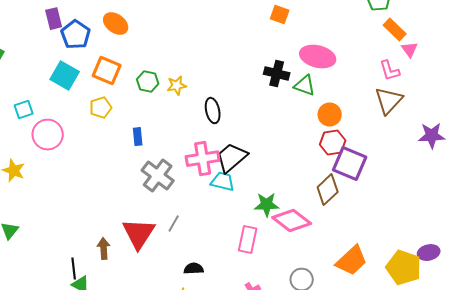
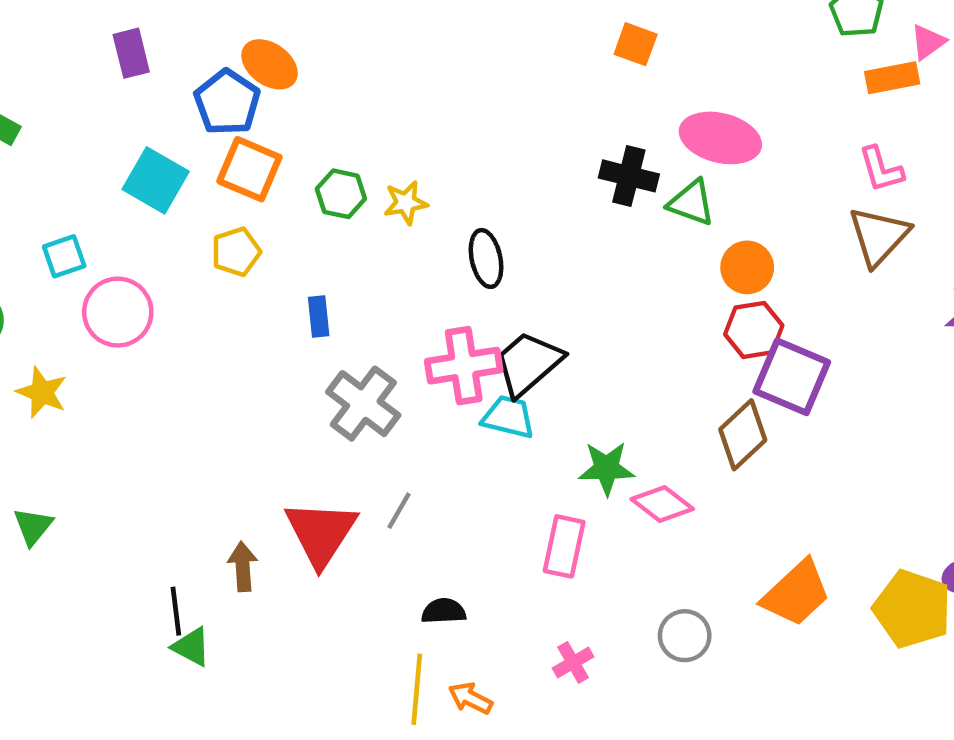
orange rectangle: (395, 30) -> (892, 78), turned -55
blue pentagon: (76, 35) -> (227, 102), moved
pink triangle: (410, 50) -> (928, 42), moved, turned 30
pink diamond: (292, 221) -> (662, 504), size x0.7

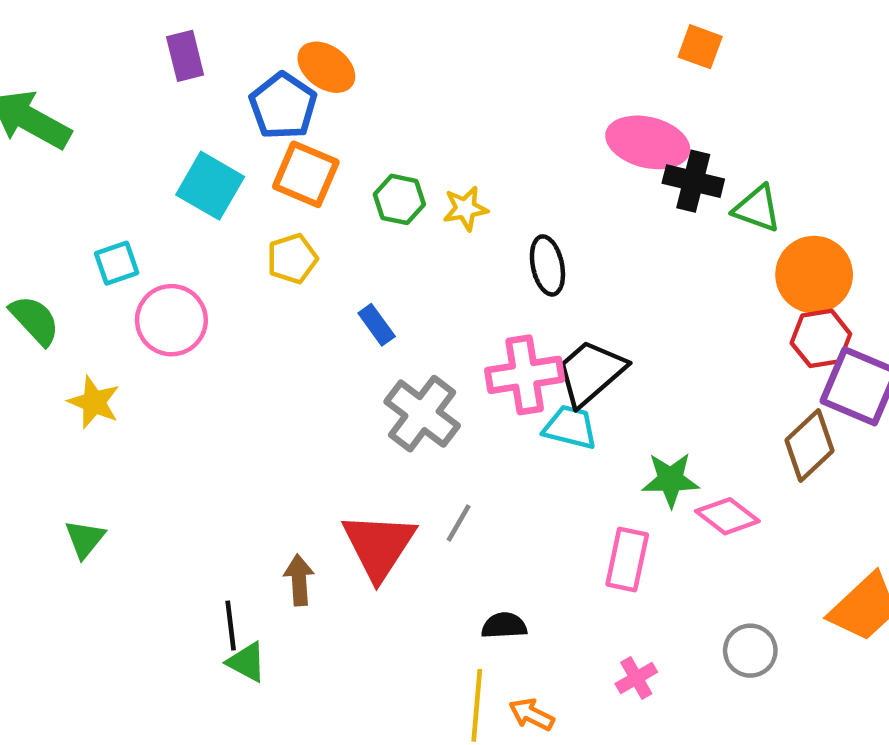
pink ellipse: (720, 138) -> (648, 142), moved
orange circle: (747, 267) -> (814, 275), size x1.4
blue rectangle: (319, 317) -> (377, 325), turned -30

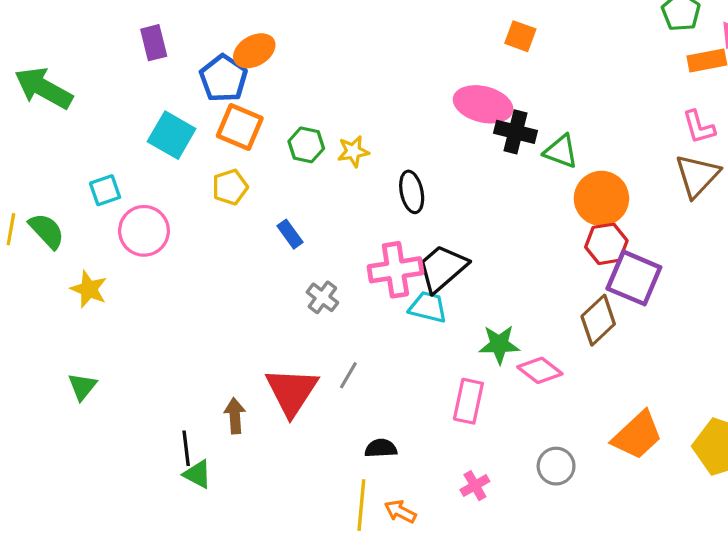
orange ellipse: (326, 67) -> (254, 51), turned -66
gray cross: (422, 414) -> (322, 297), size x0.6

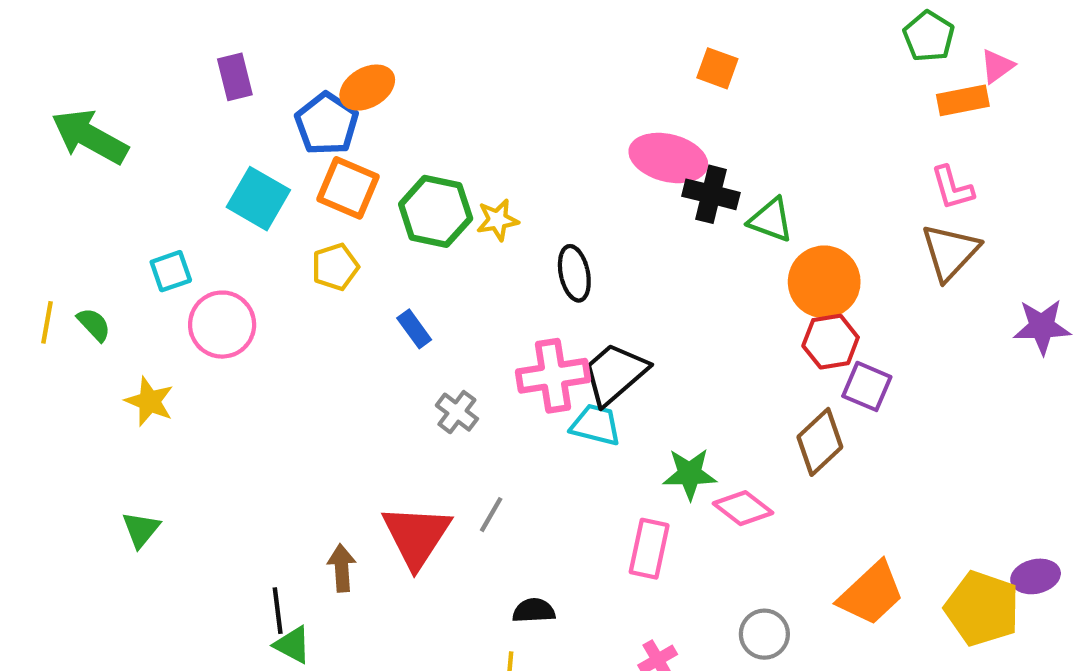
green hexagon: (306, 145) -> (436, 211), size x1.5
green semicircle: (47, 231) -> (94, 325), size x0.7
purple square: (634, 278) -> (867, 386), size x0.7

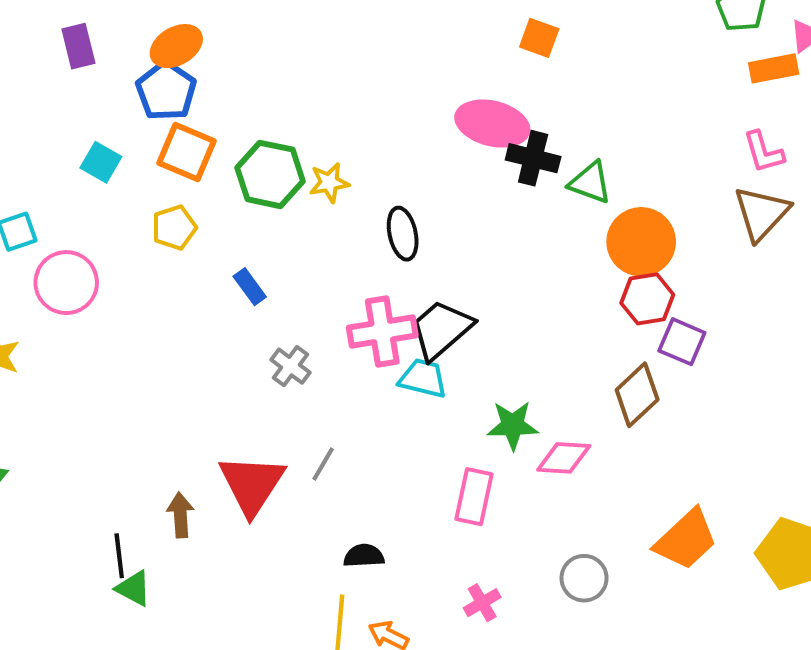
orange ellipse: (367, 88) -> (176, 46), moved
cyan square: (258, 199) -> (101, 162), size x0.7
pink diamond: (743, 508) -> (564, 458), turned -34

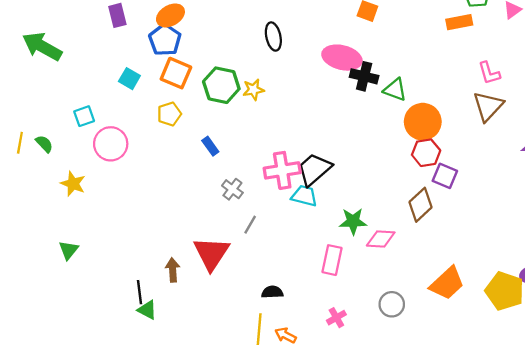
orange rectangle: (774, 68) -> (459, 22), moved
black ellipse: (403, 234) -> (273, 36), moved
gray line: (323, 464) -> (250, 225), moved

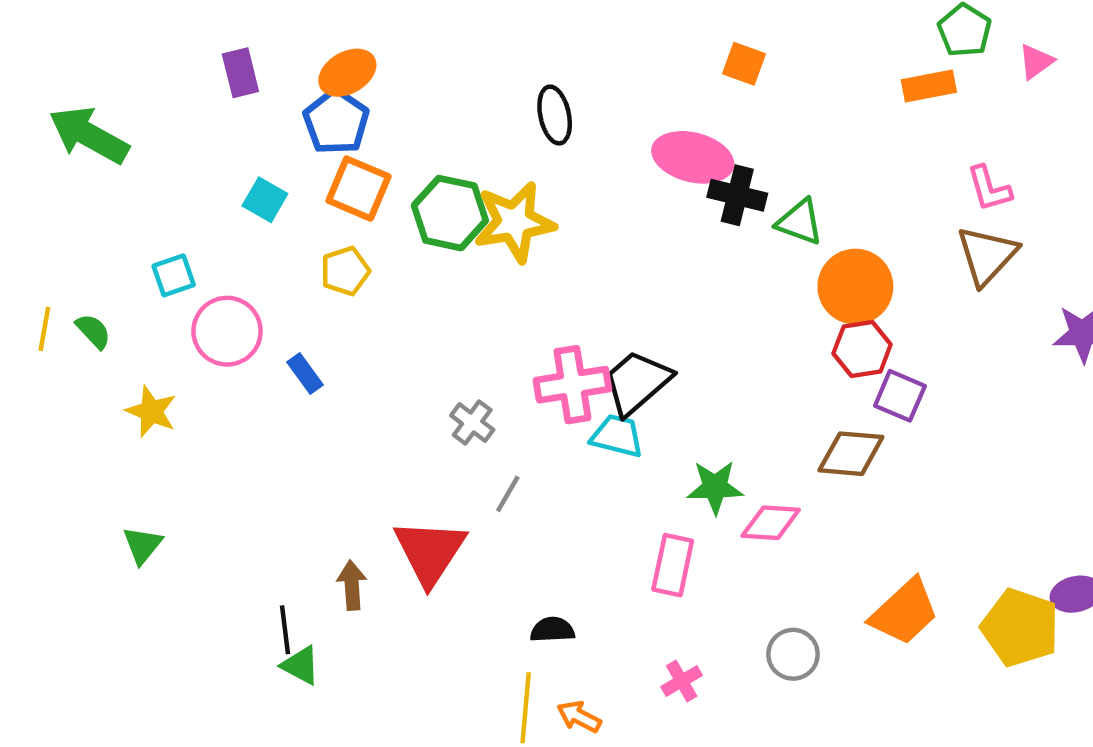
yellow star: (253, 90) -> (514, 222), size x1.8
blue rectangle: (210, 146) -> (305, 374), moved
brown diamond: (421, 205) -> (851, 454), turned 48

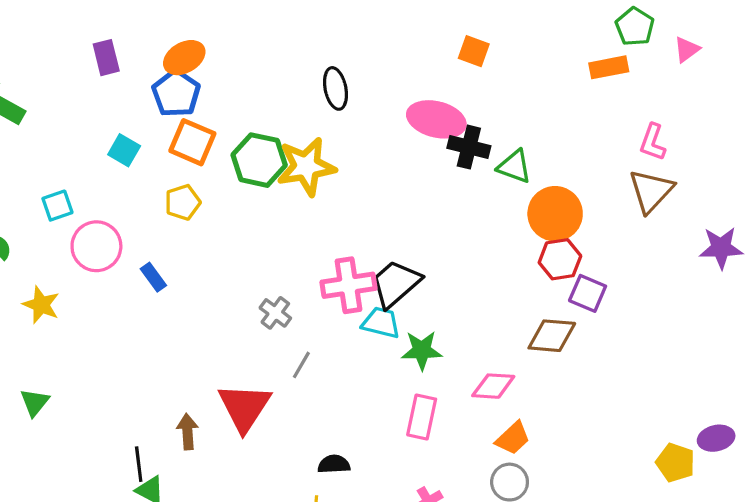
pink L-shape: (989, 189) -> (653, 142), turned 36
green star: (715, 487) -> (422, 350), moved
orange trapezoid: (904, 612) -> (513, 438), moved, size x0.7
yellow pentagon: (1020, 628) -> (675, 463), size x0.7

